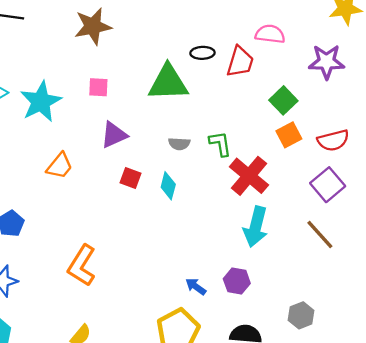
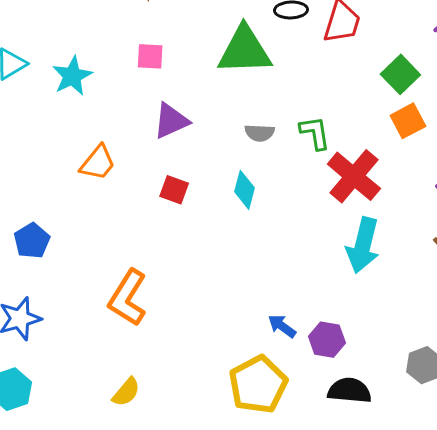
cyan star: (41, 102) -> (72, 76), size x0.7
red square: (130, 178) -> (174, 190), moved
purple hexagon: (237, 281) -> (327, 340), moved

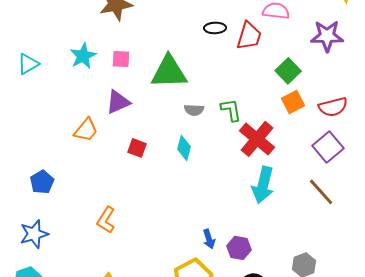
green triangle: (245, 50) -> (169, 72), moved
cyan star: (72, 76) -> (83, 56), moved
purple triangle: (171, 121) -> (118, 102), moved
orange L-shape: (128, 298) -> (106, 220), size x0.7
blue arrow: (282, 326) -> (209, 239), turned -144

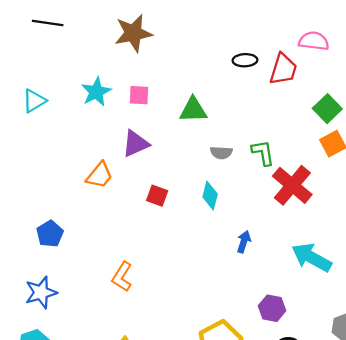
green triangle: (169, 72) -> (193, 110), size x0.7
cyan arrow: (263, 185) -> (311, 258), moved, turned 105
blue arrow: (209, 239) -> (244, 242), moved, turned -144

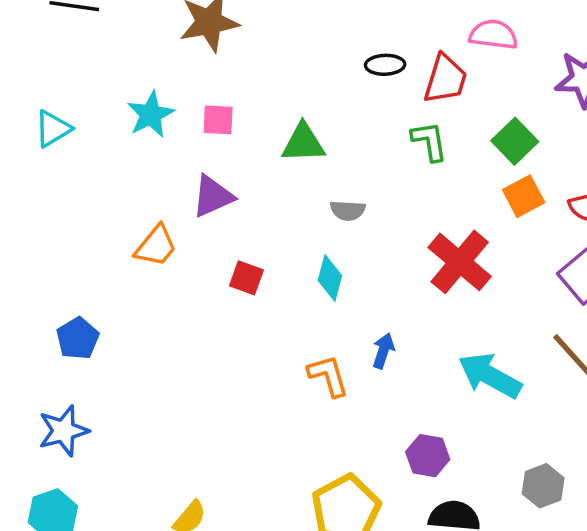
green L-shape: (263, 153) -> (429, 141), moved
orange L-shape: (122, 277) -> (328, 376), moved, turned 132

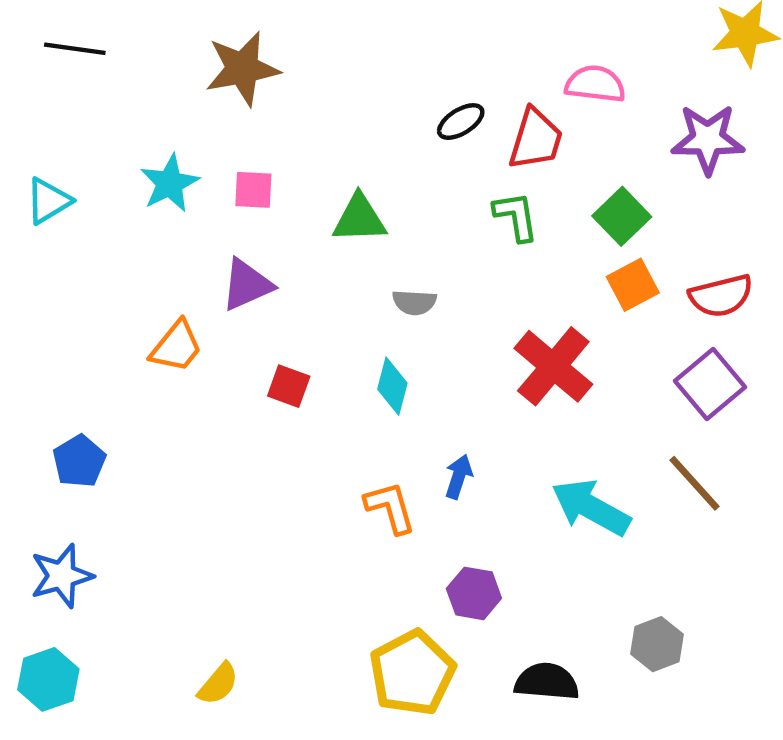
black ellipse: (385, 65) -> (461, 122), turned -30
purple hexagon: (428, 456) -> (474, 593), moved

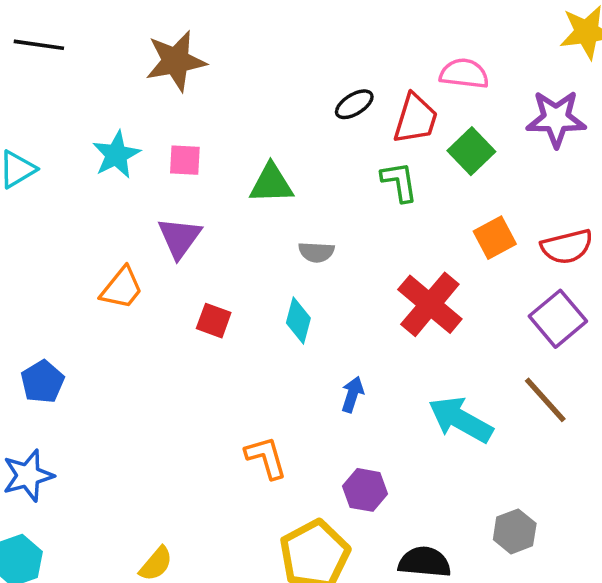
green square: (622, 216) -> (471, 151), moved
purple triangle: (247, 285) -> (179, 238), turned -30
orange L-shape: (390, 507) -> (266, 458), moved

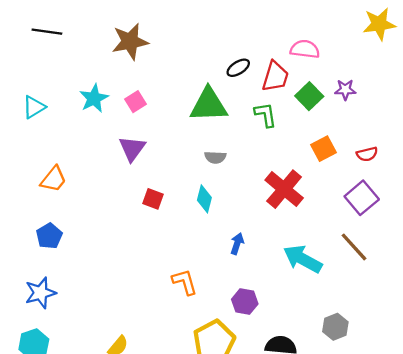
purple star: (556, 119) -> (345, 90), moved, size x0.6
pink square: (185, 160) -> (135, 102), turned -35
green triangle: (271, 184) -> (209, 105), moved, size x1.4
red semicircle: (567, 247) -> (367, 154), size x0.7
orange trapezoid: (122, 288) -> (54, 179), moved

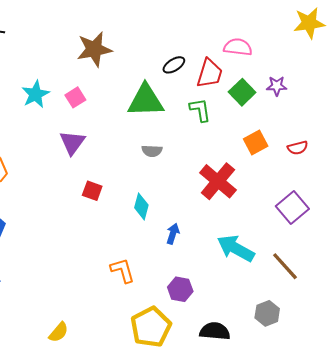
brown star: (130, 42) -> (94, 49), moved
purple square: (362, 198) -> (292, 207), moved
cyan diamond: (204, 199) -> (141, 206), moved
brown line: (354, 247) -> (285, 266), moved

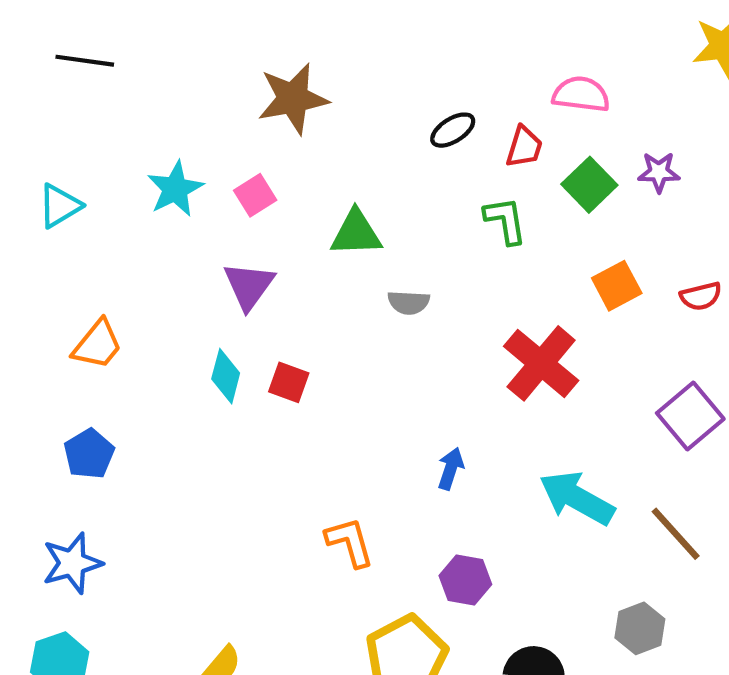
red trapezoid: (210, 73) -> (524, 147), size x0.7
green triangle: (146, 101) -> (356, 233), moved, size x0.7
cyan diamond: (141, 206) -> (226, 376), moved

